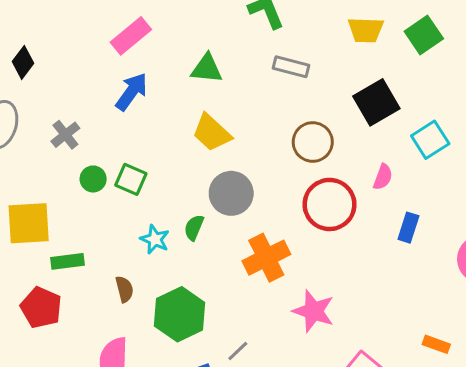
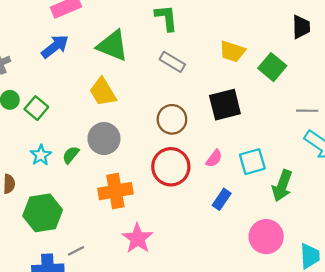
green square: (424, 35) -> (272, 67), turned -32
green triangle: (207, 69) -> (113, 46), size x1.4
cyan square: (430, 140) -> (252, 162), moved

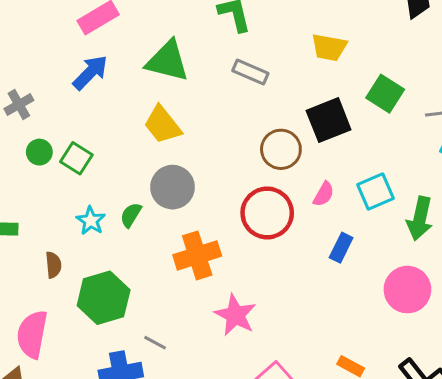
green square: (272, 67) -> (385, 94), moved
brown circle: (172, 119) -> (281, 149), moved
gray line: (76, 251) -> (155, 343), turned 63

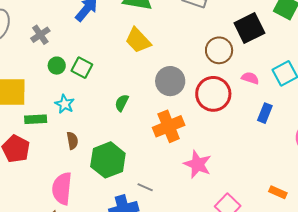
gray circle: (172, 187) -> (170, 81), moved
pink semicircle: (324, 194) -> (250, 78), turned -96
cyan star: (91, 221) -> (65, 104), moved

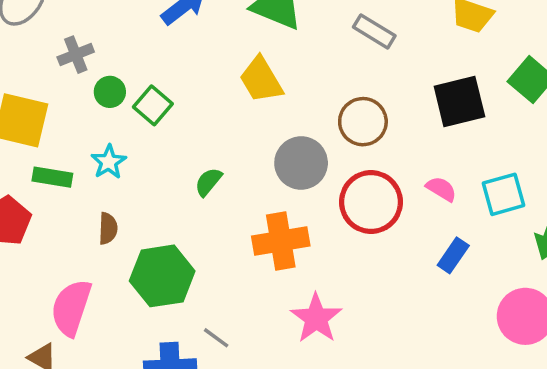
gray cross: (40, 35) -> (76, 55), moved
brown circle: (219, 50) -> (363, 122), moved

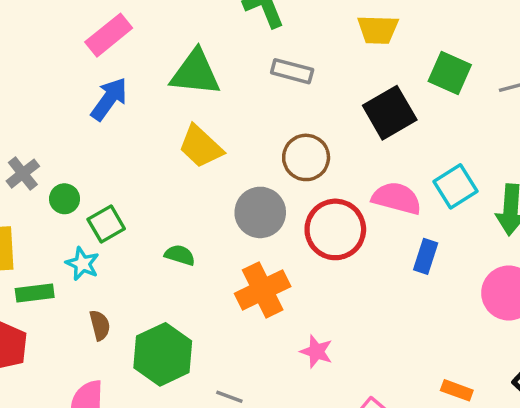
green square: (153, 105) -> (106, 224), moved, turned 36
green semicircle: (208, 182) -> (180, 255), turned 84
pink semicircle: (441, 189) -> (397, 198), size x1.6
pink star: (316, 318) -> (316, 352), size x0.7

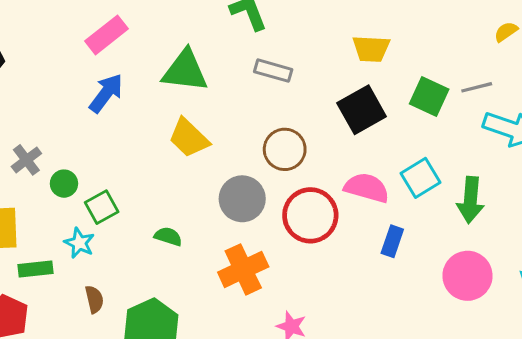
yellow trapezoid: (378, 30) -> (371, 49), moved
green square: (450, 73) -> (429, 97), moved

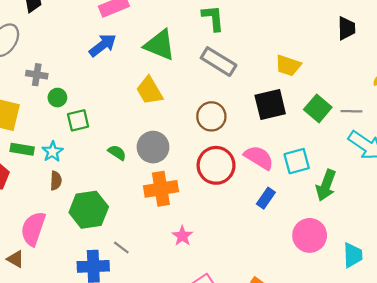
gray rectangle: (273, 71) -> (219, 62), size x1.4
gray cross: (26, 160) -> (37, 75), turned 30
gray circle: (242, 199) -> (153, 147), moved
cyan star: (79, 243) -> (53, 152), moved

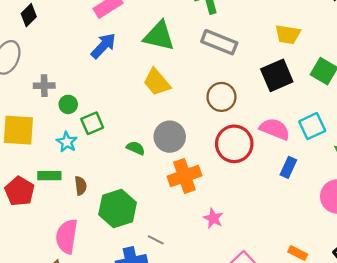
green rectangle: (22, 149) -> (49, 176), moved
cyan star: (53, 152) -> (67, 142), moved

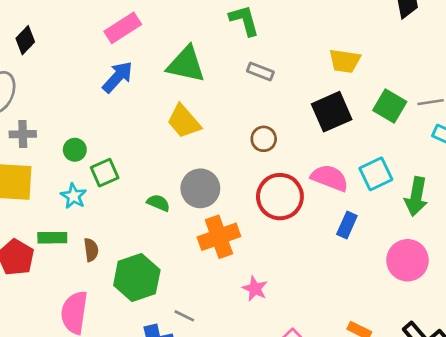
gray rectangle: (219, 42) -> (260, 71), size x0.6
gray cross: (44, 86) -> (23, 134), moved
brown circle: (221, 97) -> (264, 139), size x0.7

